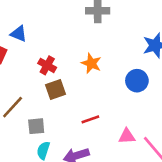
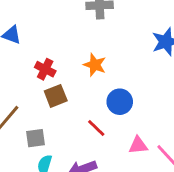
blue circle: (137, 81) -> (120, 102), moved
red line: (90, 119) -> (96, 128), turned 66

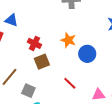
blue circle: (120, 102) -> (87, 54), moved
gray square: (36, 138) -> (28, 91), turned 32

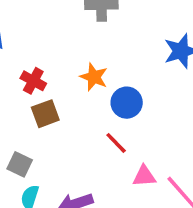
red line: (70, 83) -> (116, 143), moved

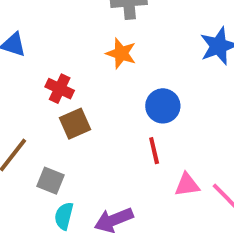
orange star: (94, 77) -> (121, 53), moved
red line: (116, 143) -> (154, 151), turned 35

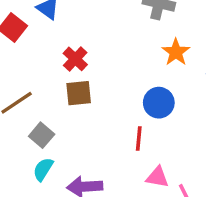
orange star: (121, 53) -> (176, 52), moved

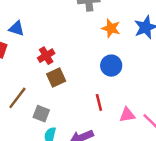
red cross: (75, 59) -> (46, 56), turned 35
red line: (139, 139) -> (99, 102), moved

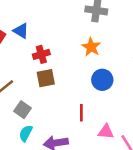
blue triangle: (17, 28) -> (21, 31), moved
orange star: (111, 28) -> (91, 47), moved

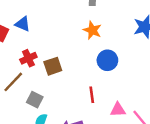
red cross: (41, 54) -> (28, 58), moved

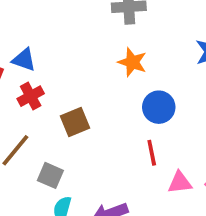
red cross: (28, 58) -> (31, 96), moved
red line: (92, 95) -> (152, 153), moved

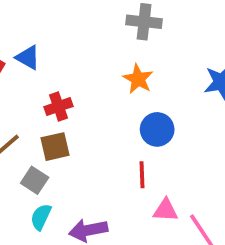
red cross: (31, 96) -> (58, 107), moved
brown square: (75, 122) -> (55, 147), moved

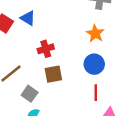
blue circle: (157, 129) -> (94, 64), moved
brown square: (55, 147) -> (53, 74), moved

